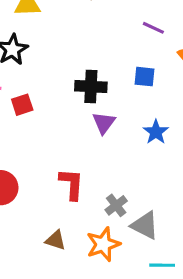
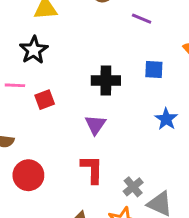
purple line: (153, 28) -> (142, 19), moved
purple triangle: (104, 123) -> (95, 125), moved

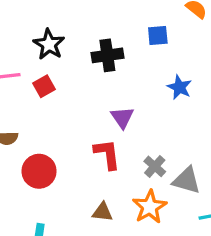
black star: (34, 50) -> (49, 44), moved
purple triangle: (95, 125) -> (122, 117), moved

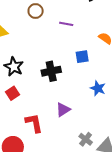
purple triangle: (122, 117) -> (63, 110), turned 35
red L-shape: (107, 154) -> (34, 123), moved

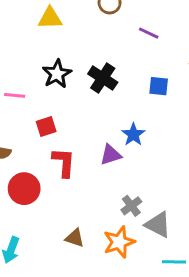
black cross: (51, 71) -> (103, 78), moved, turned 30
blue star: (98, 88) -> (133, 134), moved
red square: (12, 93) -> (46, 127), moved

